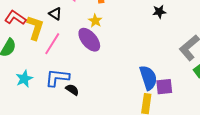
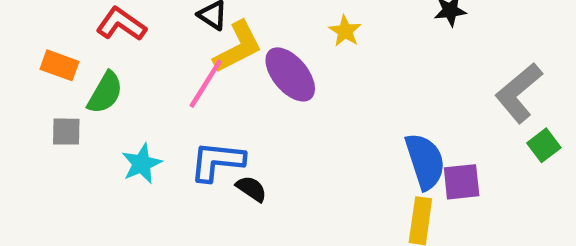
yellow star: (95, 21) -> (345, 31), moved
yellow L-shape: (35, 28) -> (238, 47), moved, turned 45

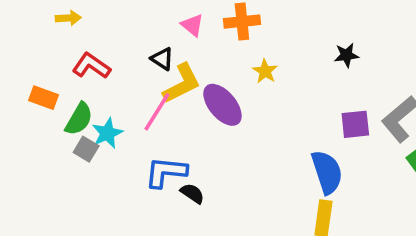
gray square: (66, 132) -> (86, 149), moved, turned 30
cyan star: (142, 164) -> (107, 133), moved
purple square: (462, 182) -> (355, 124), moved

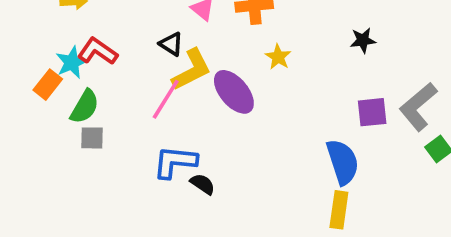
orange rectangle: (44, 98) -> (48, 85), turned -72
cyan star: (107, 133) -> (72, 62), moved
gray square: (86, 149) -> (92, 138), turned -30

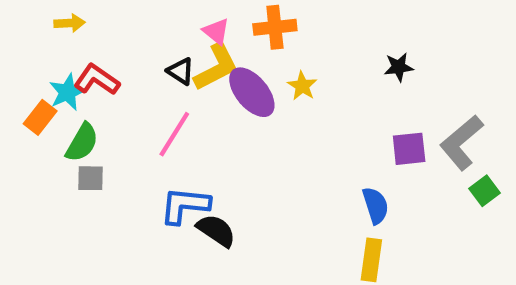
yellow L-shape: (192, 70) -> (216, 67), moved
purple ellipse: (234, 92) -> (252, 92), moved
blue semicircle: (343, 162) -> (376, 205), size x0.7
black semicircle: (203, 184) -> (216, 231), size x1.4

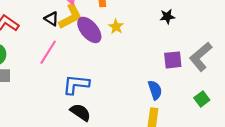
green square: (485, 191) -> (202, 99), moved
blue L-shape: (185, 205) -> (76, 84), moved
black semicircle: (216, 231) -> (80, 112), moved

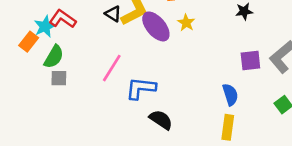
pink line: (48, 52) -> (112, 68), moved
black semicircle: (80, 112) -> (161, 120), moved

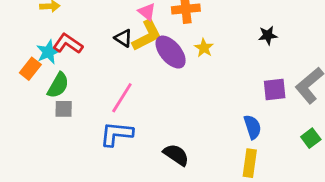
blue L-shape: (141, 88) -> (116, 134), moved

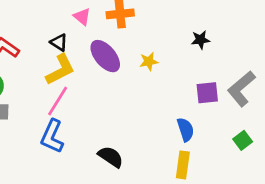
yellow L-shape: (147, 35) -> (60, 70), moved
yellow star: (204, 48) -> (149, 61), moved, turned 30
blue L-shape: (116, 134) -> (52, 136), turned -72

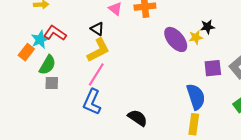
purple ellipse: (105, 56) -> (176, 39), moved
yellow star: (149, 61) -> (196, 37), moved
blue semicircle: (186, 130) -> (196, 97), size x1.4

